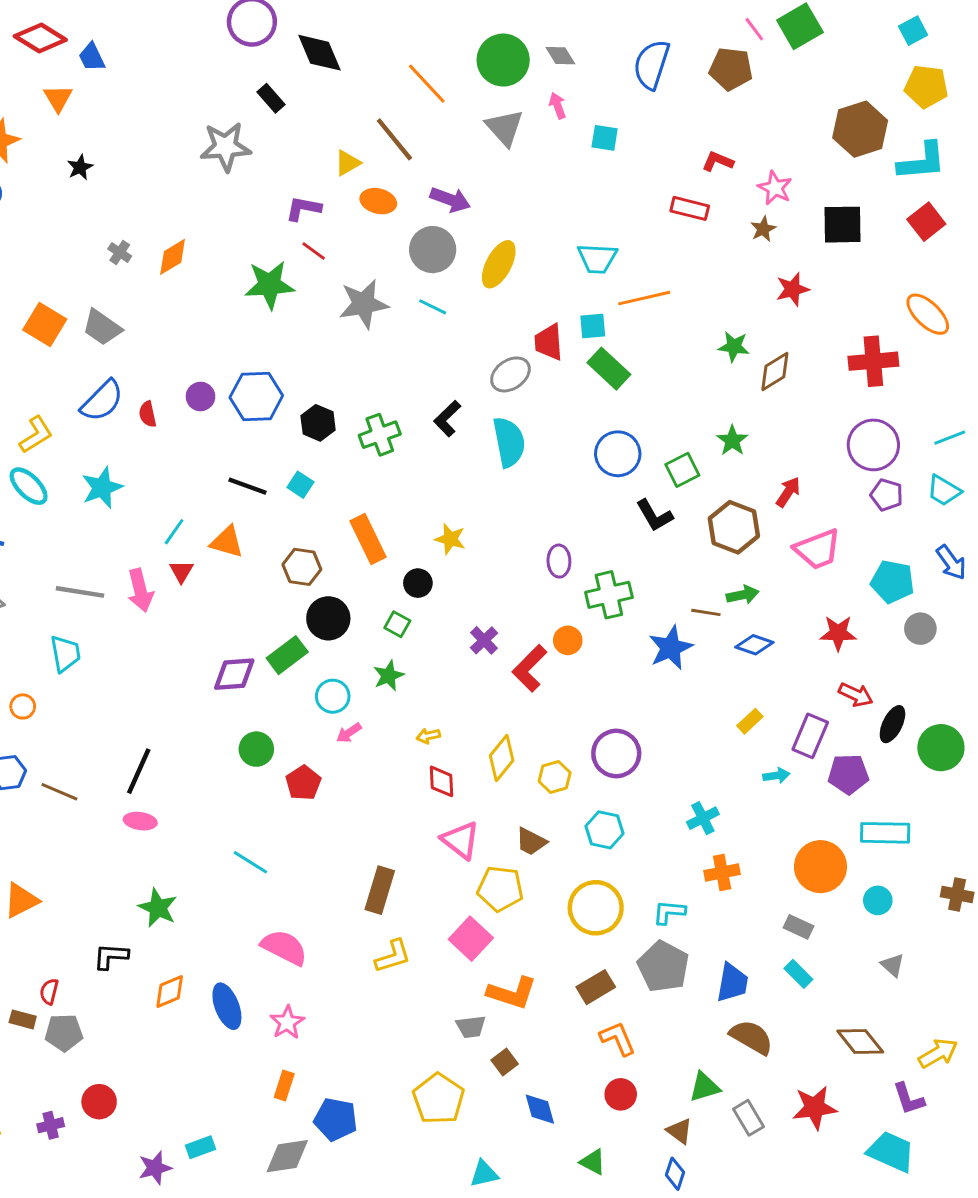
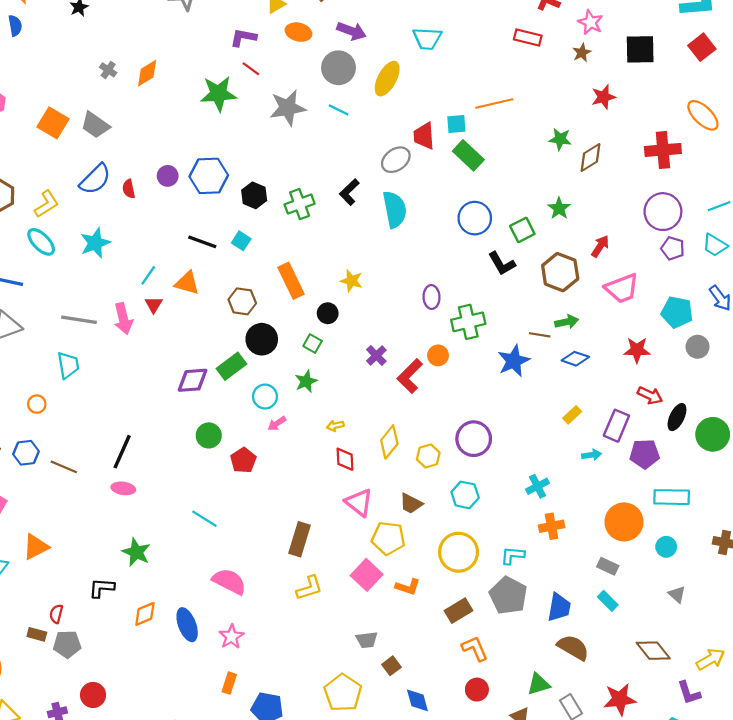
cyan trapezoid: (597, 258) -> (427, 39), moved
orange L-shape: (512, 993) -> (408, 587), moved, size x0.7

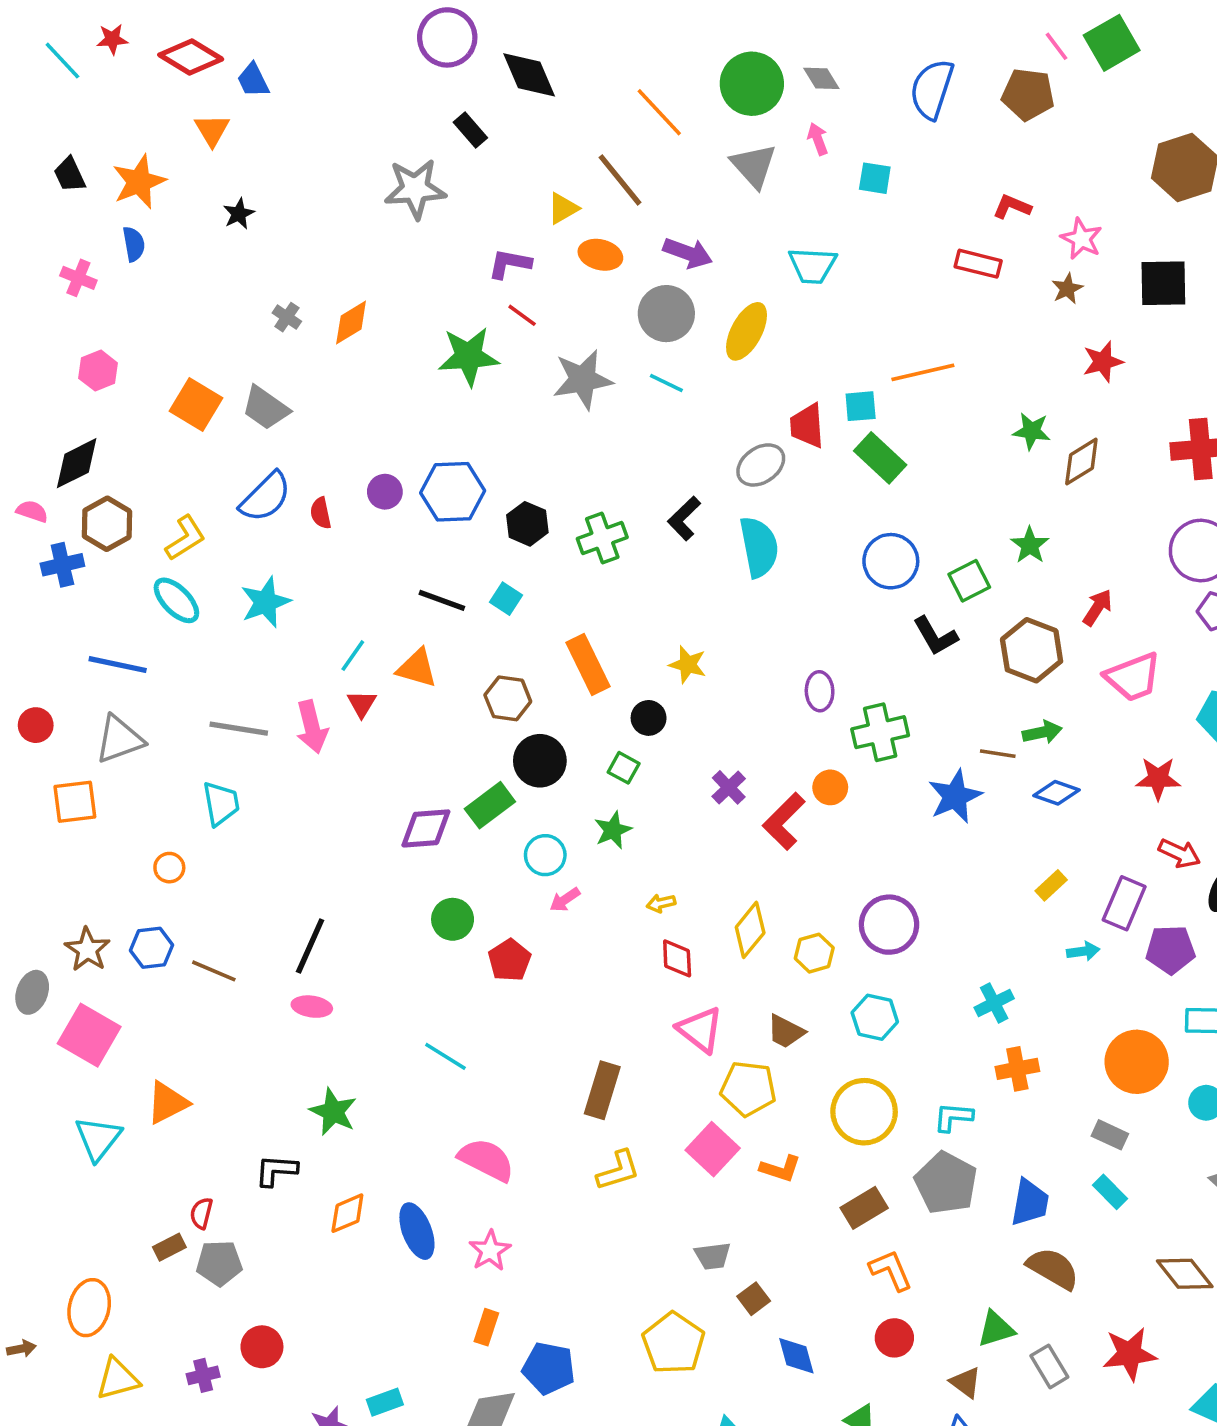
brown rectangle: (37, 634) -> (169, 1247), turned -42

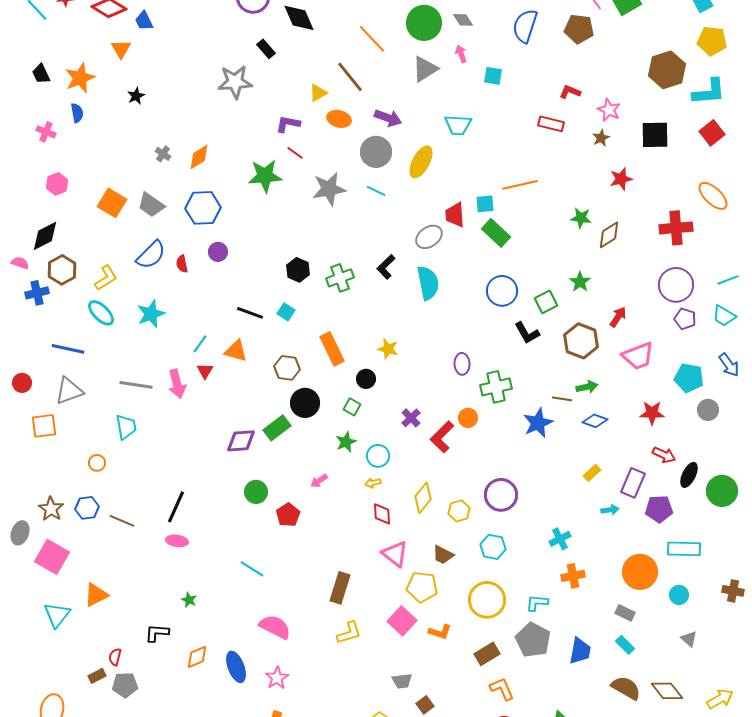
gray triangle: (754, 166) -> (425, 69), turned 40
blue hexagon: (453, 492) -> (203, 208), moved
cyan circle: (545, 855) -> (378, 456), moved
green star: (333, 1112) -> (189, 600), size x0.6
brown semicircle: (1053, 1268) -> (626, 688), moved

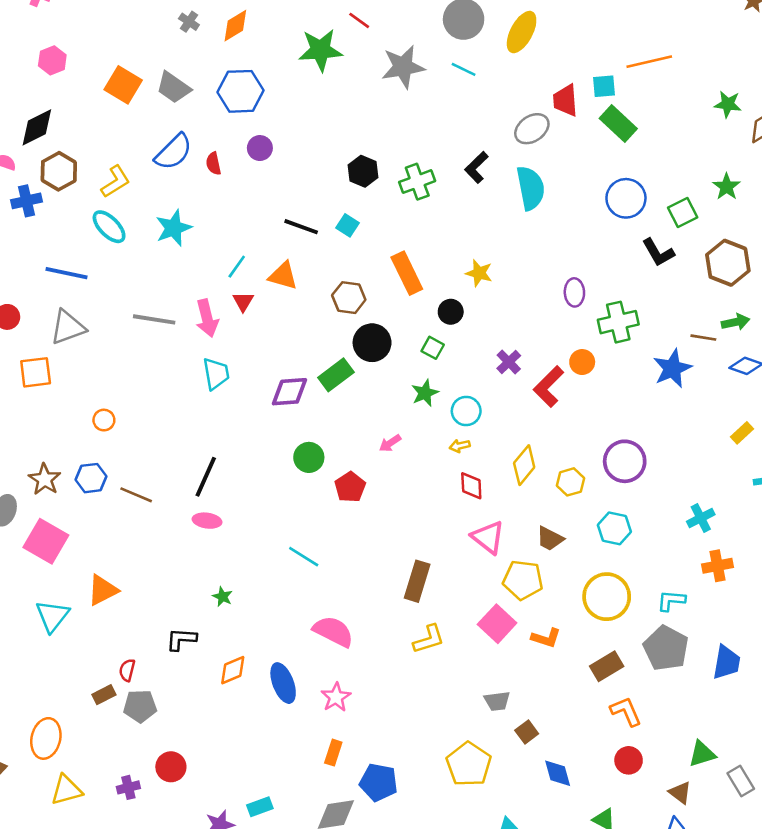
cyan trapezoid: (126, 427) -> (216, 374), moved

